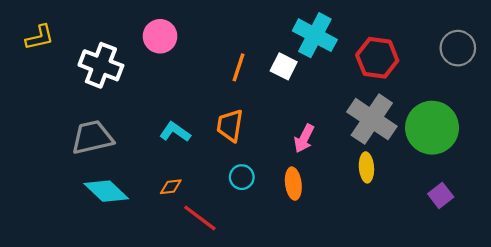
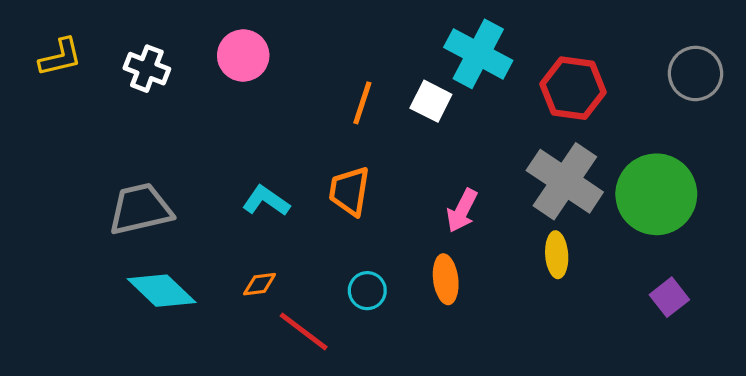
white cross: (101, 65) -> (147, 69), moved, size x0.7
cyan circle: (242, 177) -> (367, 291), moved

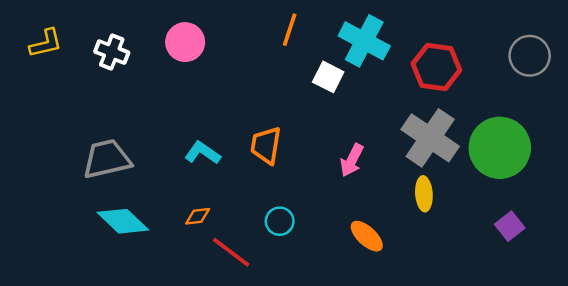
orange line: (362, 103) -> (290, 30), moved
orange ellipse: (446, 279) -> (367, 236), moved, turned -40

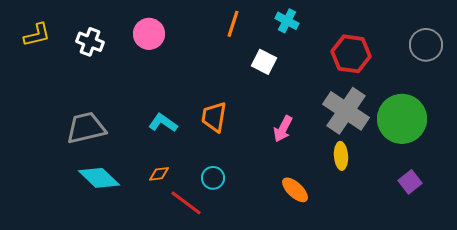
cyan cross: (364, 41) -> (287, 21), moved, size x0.6
cyan circle: (280, 221) -> (213, 178), moved

